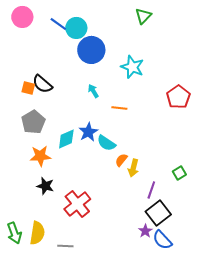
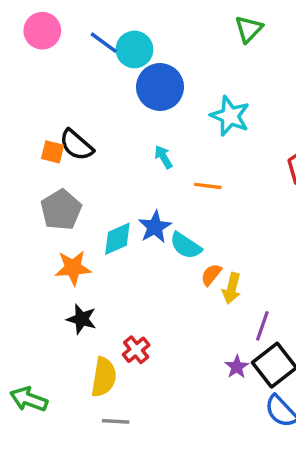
red cross: (77, 204) -> (136, 350), size x0.6
purple star: (145, 231) -> (237, 367), moved
green arrow: (14, 233) -> (29, 399), turned 130
yellow semicircle: (37, 233) -> (104, 377), moved

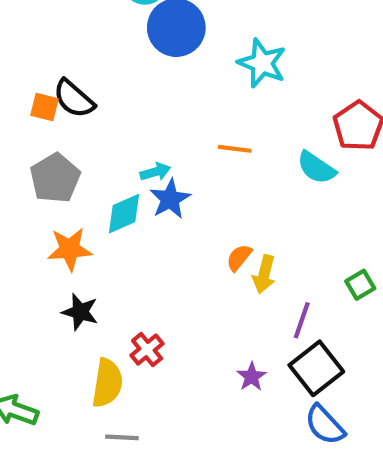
cyan arrow: (163, 157) -> (155, 172), moved, turned 105
cyan semicircle: (186, 246) -> (316, 168), moved
purple star: (237, 367) -> (252, 377), moved

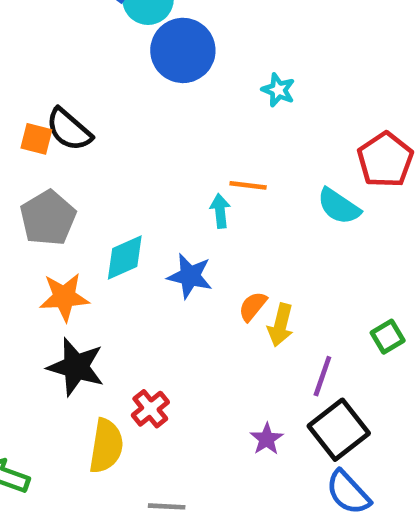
cyan star: (262, 63) -> (278, 90), size x0.6
cyan arrow: (155, 172) -> (220, 211), moved, turned -80
blue star: (170, 199) -> (190, 276), moved, turned -30
black star: (80, 312) -> (76, 367), size x1.4
gray line: (122, 437) -> (167, 506), moved

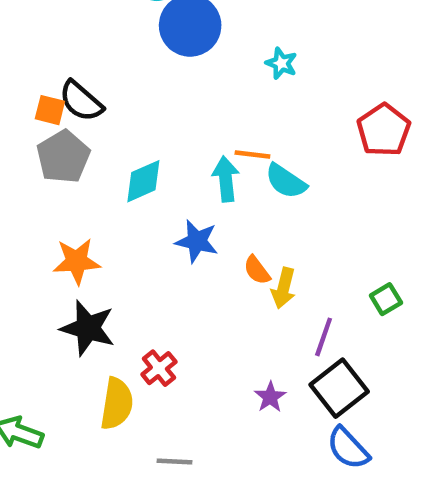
cyan semicircle: (339, 206) -> (286, 181), moved
cyan arrow: (220, 211) -> (226, 179), size x1.4
gray pentagon: (48, 218) -> (63, 157), moved
cyan diamond: (125, 257) -> (143, 181), moved
orange semicircle: (253, 306) -> (257, 270), turned -76

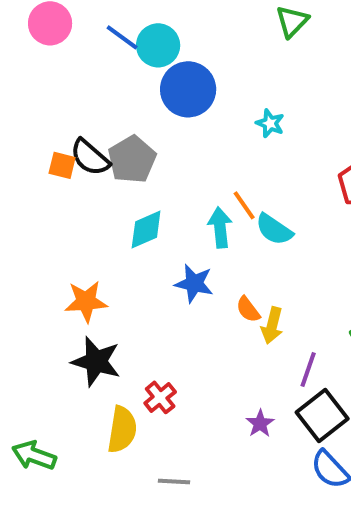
orange line: (252, 155) -> (244, 205), turned 48
gray pentagon: (63, 157) -> (132, 159), moved

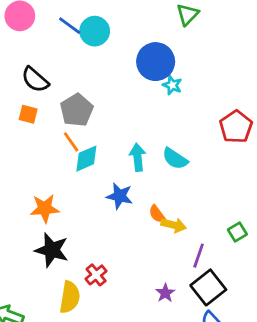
blue circle: (188, 89) -> (156, 62), moved
black semicircle: (90, 157) -> (35, 80), moved
orange line: (244, 205) -> (71, 142), moved
yellow arrow: (272, 325) -> (174, 225), turned -90

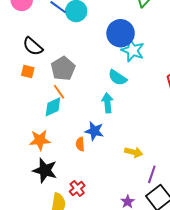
cyan star: (172, 85) -> (133, 50), size x1.6
cyan diamond: (86, 159) -> (53, 107), moved
cyan semicircle: (175, 159) -> (117, 78), moved
orange semicircle: (157, 214) -> (80, 144), moved, turned 32

